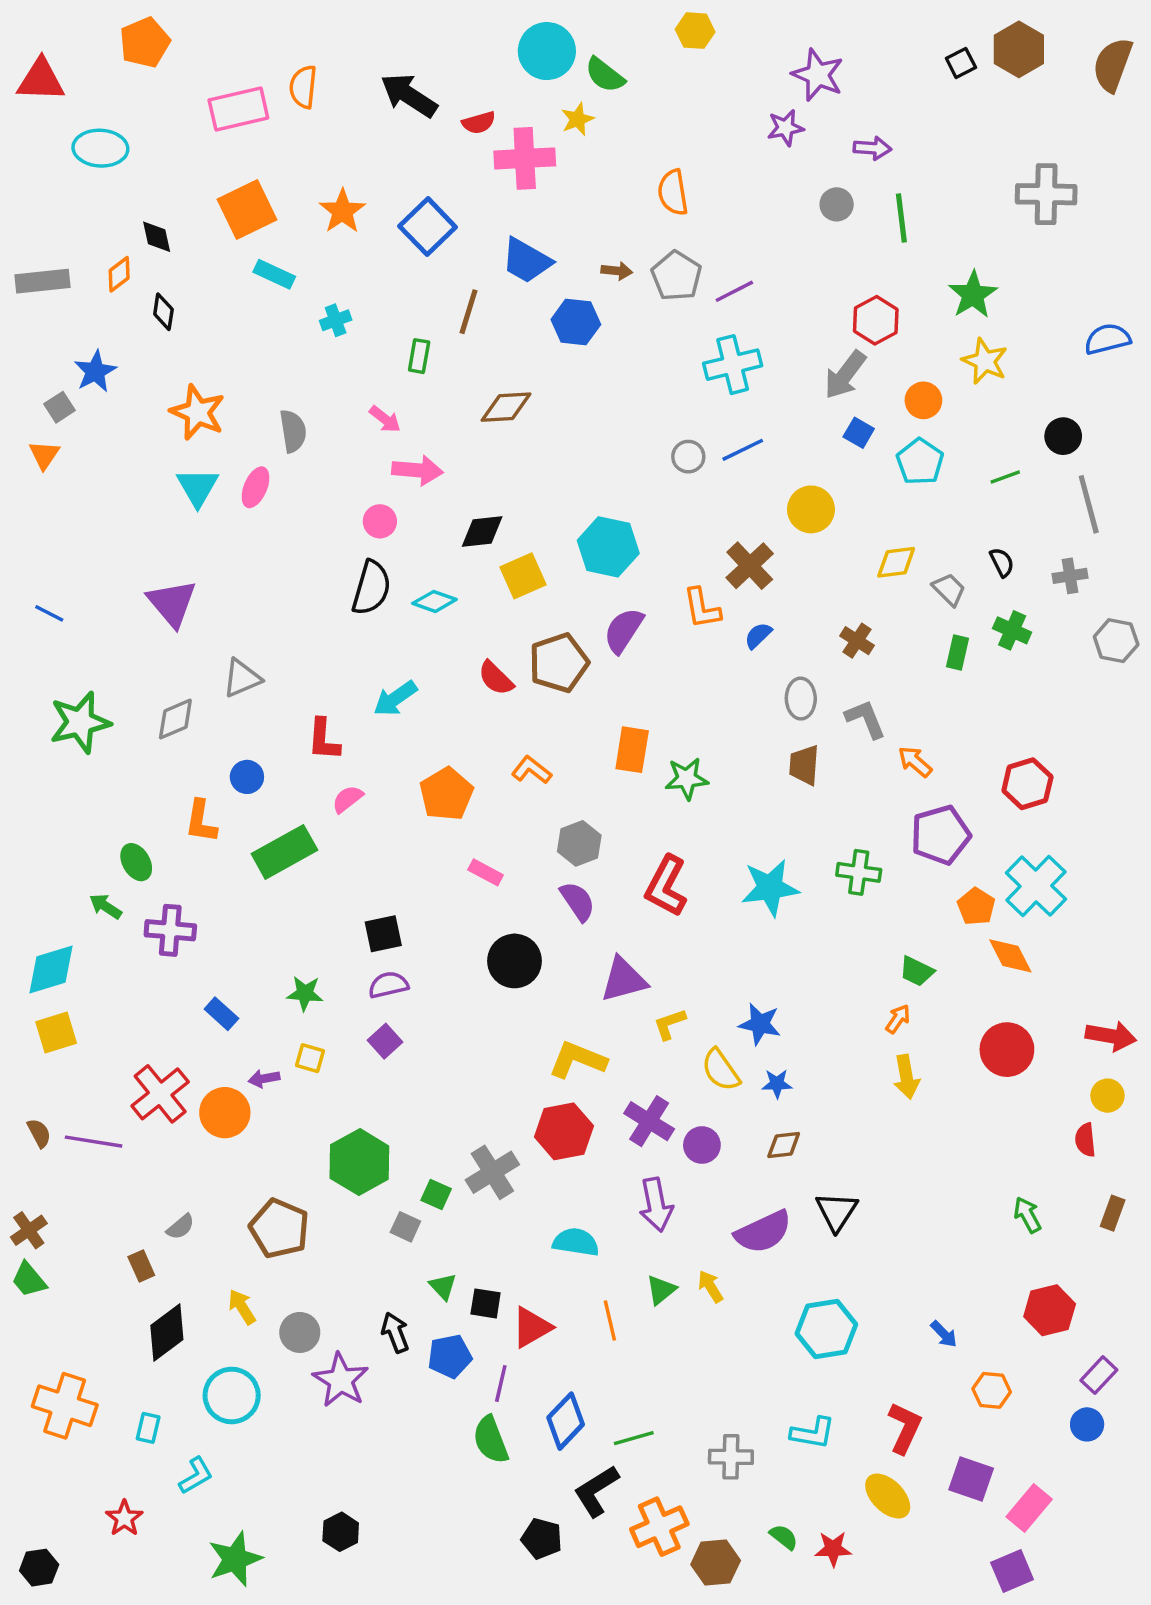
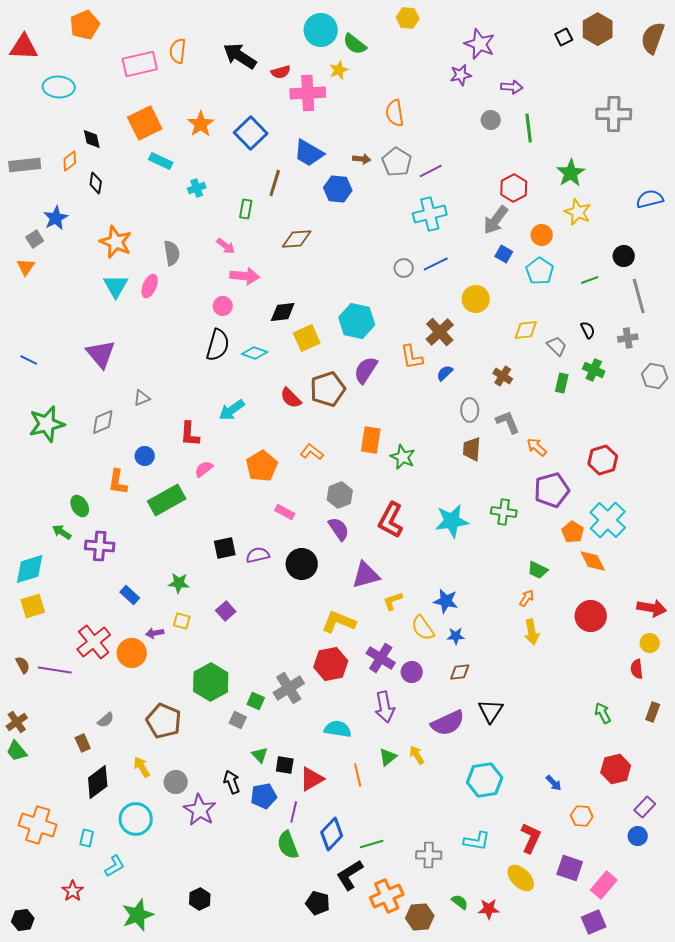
gray triangle: (242, 678) -> (142, 398), size x0.7
green star: (687, 779) -> (403, 457), turned 30
purple semicircle: (388, 985) -> (258, 555), moved

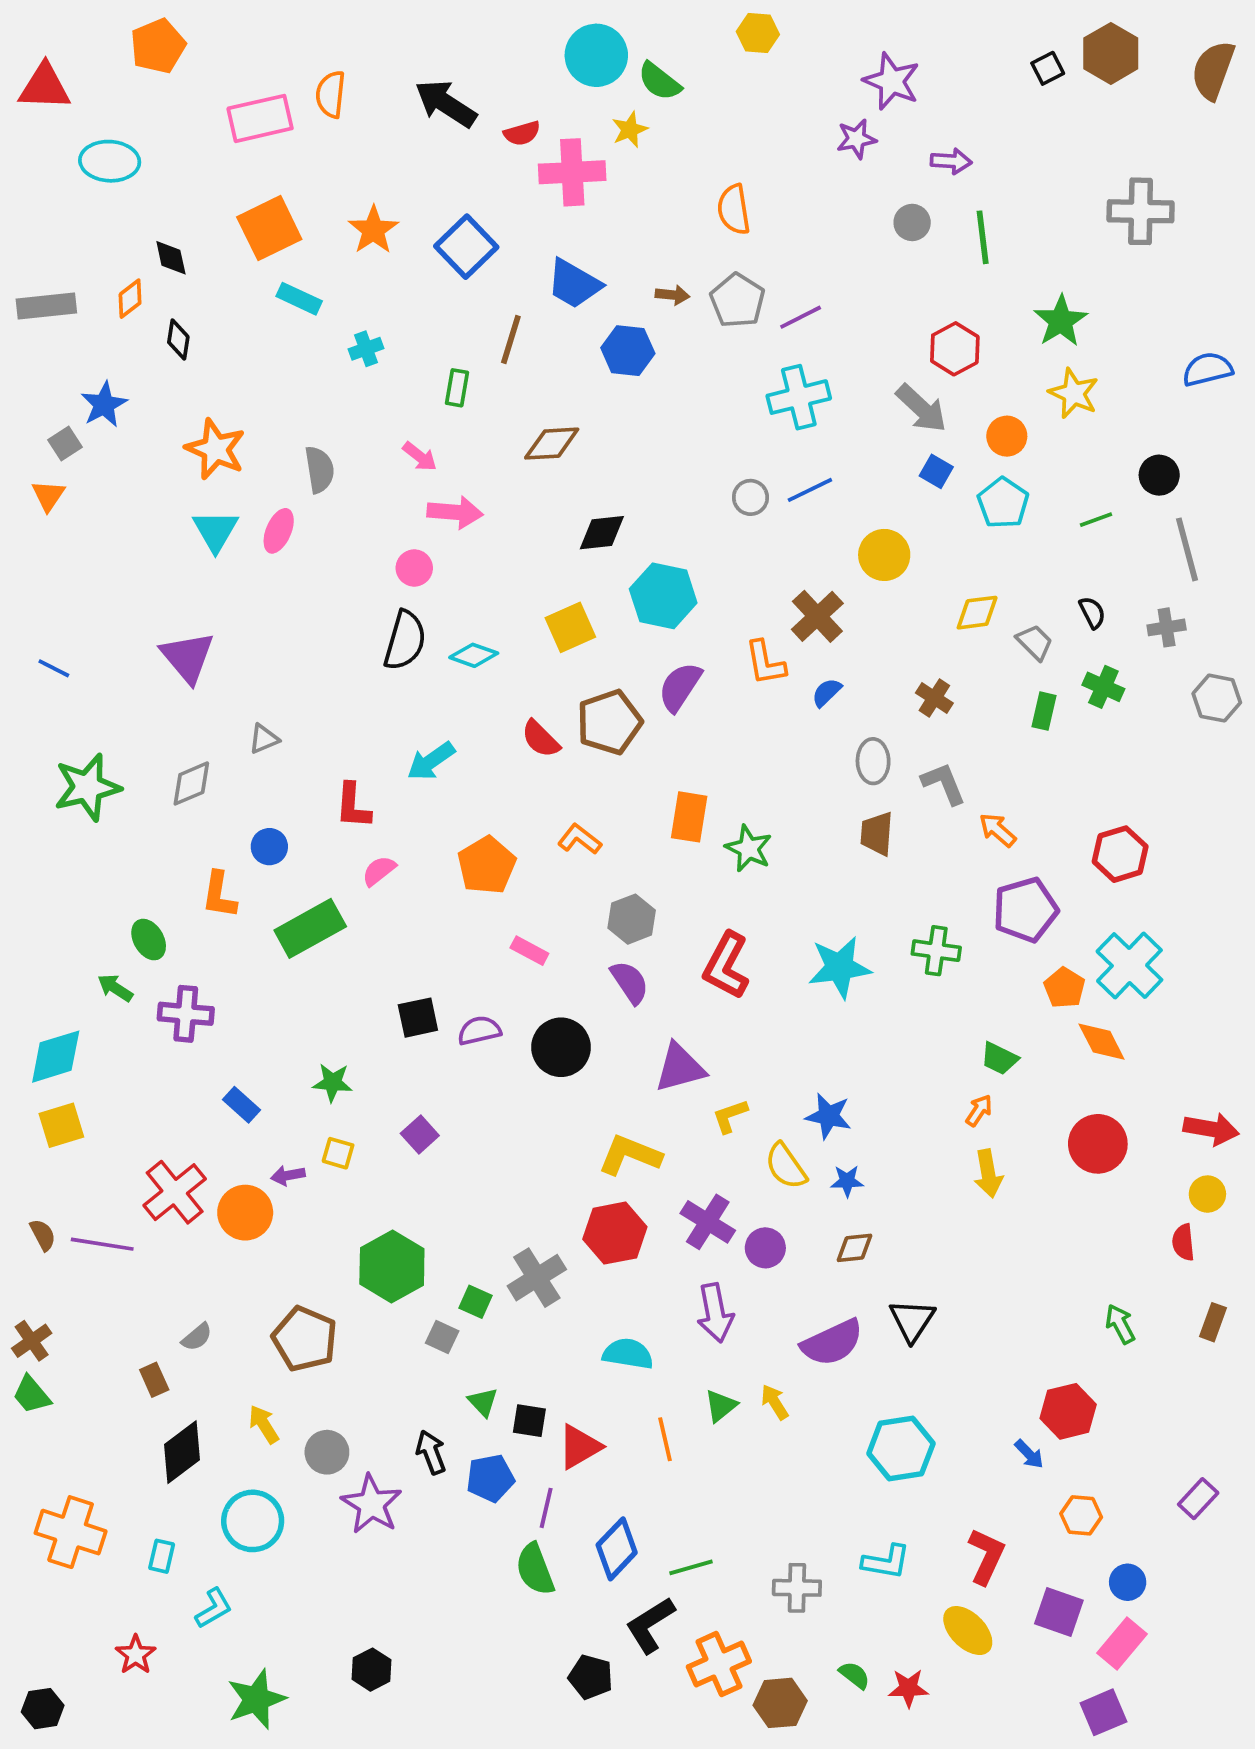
gray arrow: (496, 220) -> (921, 408), turned -84
black diamond: (283, 312) -> (602, 533), moved
red hexagon: (616, 769) -> (1068, 1411), moved
blue circle: (638, 836) -> (1128, 1582), moved

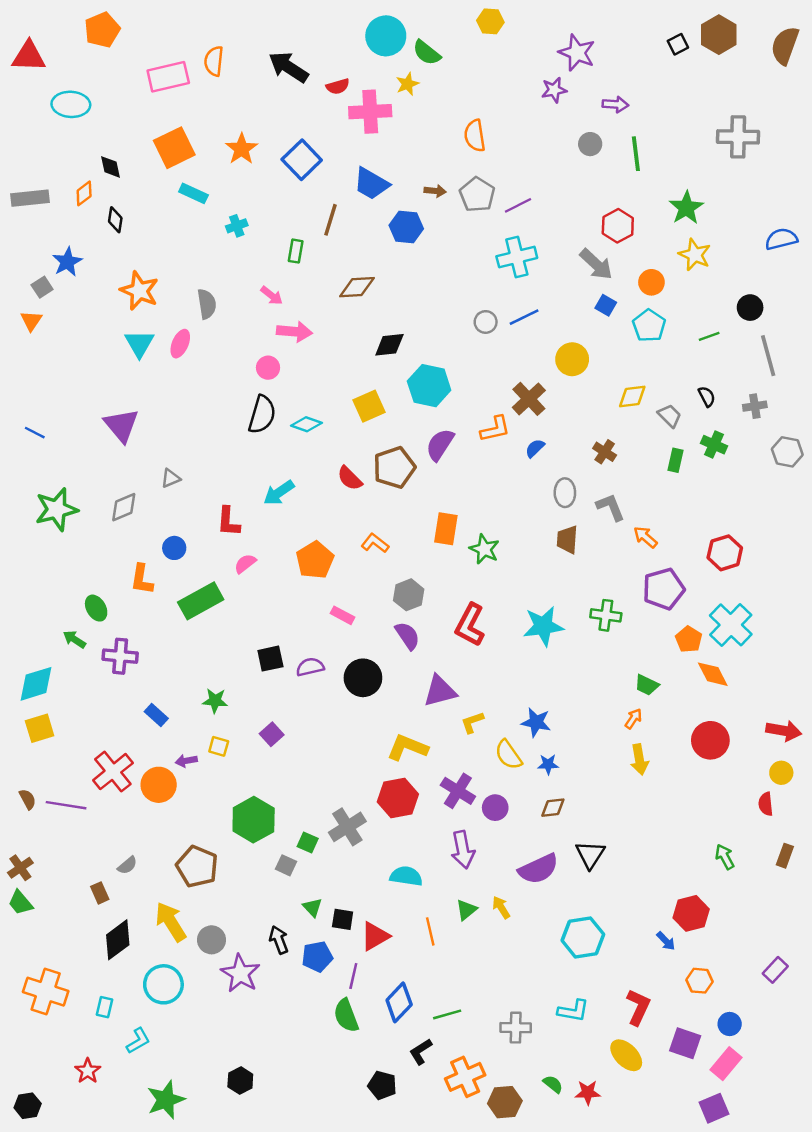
orange L-shape: (765, 663) -> (495, 429), turned -92
yellow arrow: (264, 1424) -> (171, 922), size x1.6
black L-shape: (650, 1625) -> (421, 1052), size x0.7

